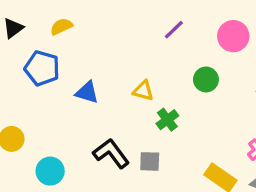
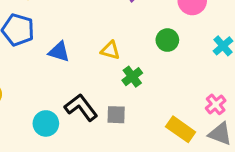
cyan circle: (50, 171) -> (46, 123), moved

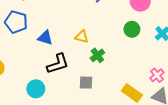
green circle: (167, 40) -> (132, 29), moved
black L-shape: (81, 107) -> (58, 64), moved, turned 110

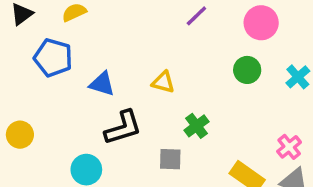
green cross: (97, 55) -> (196, 126), moved

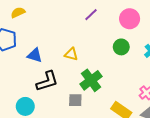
green cross: (196, 126) -> (91, 80), size x1.5

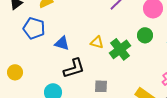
green cross: (91, 80) -> (120, 49), moved

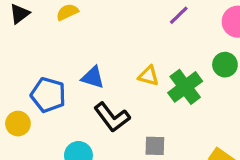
blue pentagon: (34, 28) -> (48, 95), moved
black L-shape: (74, 68) -> (112, 117), turned 70

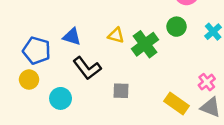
yellow circle: (18, 124) -> (29, 80), moved

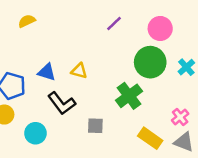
green circle: (176, 27) -> (150, 62), size x1.6
yellow triangle: (116, 35) -> (79, 71), moved
green cross: (145, 44) -> (129, 96), moved

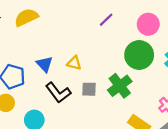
yellow semicircle: (27, 21) -> (26, 17), size x1.5
blue triangle: (47, 72) -> (45, 64), turned 30
gray square: (95, 126) -> (89, 89), moved

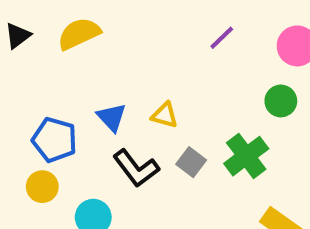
green circle: (139, 55) -> (281, 101), size x0.6
gray square: (89, 89) -> (191, 162), turned 35

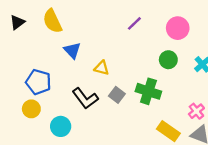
yellow semicircle: (79, 34) -> (52, 21), turned -90
blue triangle: (112, 117) -> (72, 50), moved
green cross: (246, 156) -> (148, 91), turned -35

